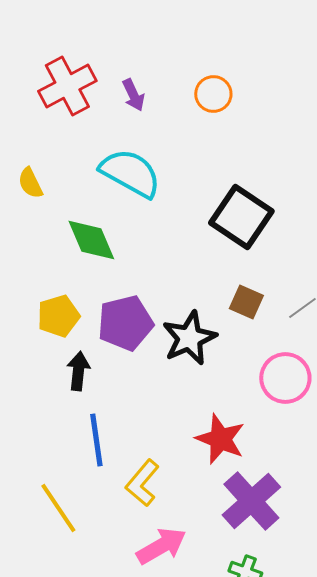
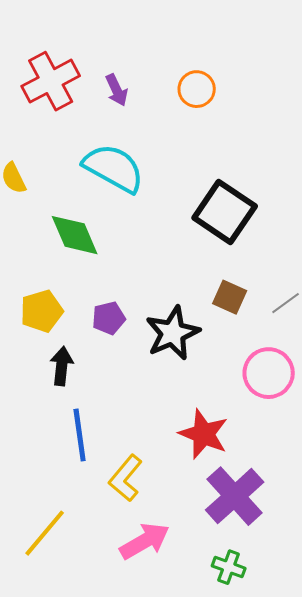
purple pentagon: (125, 323) -> (109, 318), size x0.6
yellow line: (58, 508) -> (45, 533), moved, turned 74

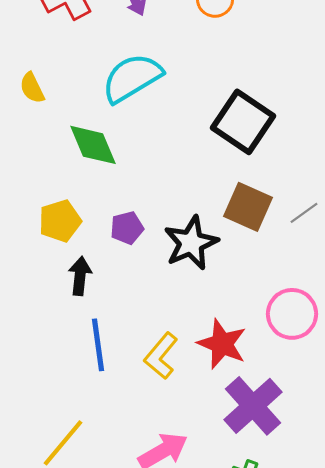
cyan semicircle: (114, 168) -> (132, 78), turned -60
brown square: (230, 297) -> (248, 207), size x1.4
pink circle: (269, 373) -> (292, 314), moved
yellow L-shape: (126, 478) -> (161, 356), moved

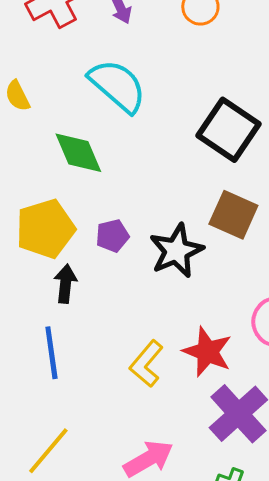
cyan semicircle: (132, 78) -> (117, 86), turned 72
yellow pentagon: (60, 221) -> (45, 229), size x1.4
blue line: (98, 345) -> (51, 353), moved

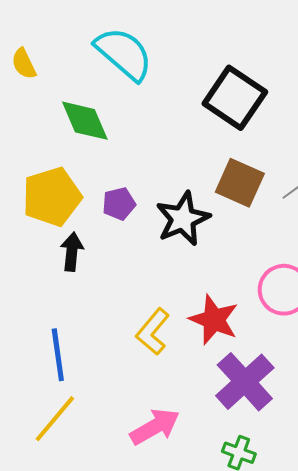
blue line: (51, 353) -> (58, 355), moved

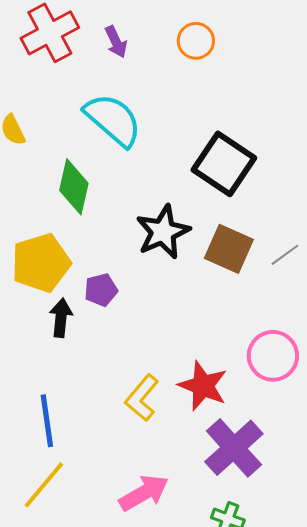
green diamond: (85, 121) -> (74, 187), turned 36
purple pentagon: (119, 204) -> (101, 290), moved
black star: (183, 219) -> (163, 232), moved

